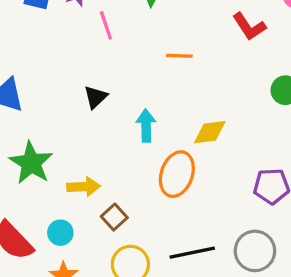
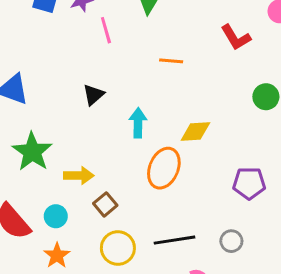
gray circle: (255, 251) -> (231, 241), size x0.6

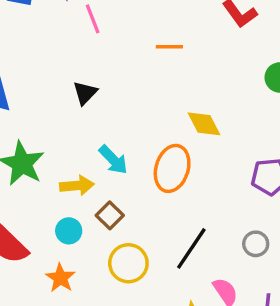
cyan arrow: (138, 123) -> (113, 160), moved, turned 140
yellow diamond: (195, 132) -> (204, 124), turned 72
cyan circle: (56, 216) -> (69, 231), moved
black line: (174, 240) -> (191, 248), turned -42

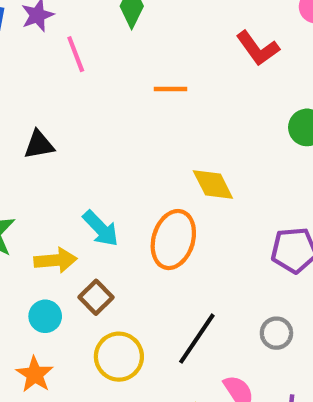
black triangle: (85, 93) -> (39, 145), moved, turned 36

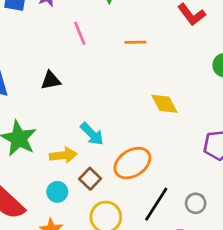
pink line: (76, 54) -> (80, 33), moved
orange ellipse: (173, 240) -> (132, 163), moved, turned 42
gray circle: (276, 333) -> (196, 203), moved

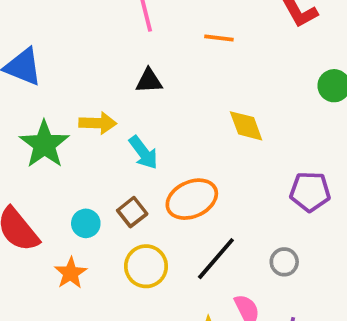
black triangle: (51, 80) -> (149, 81), moved
yellow arrow: (63, 155) -> (98, 123), moved
gray circle: (196, 203) -> (284, 262), moved

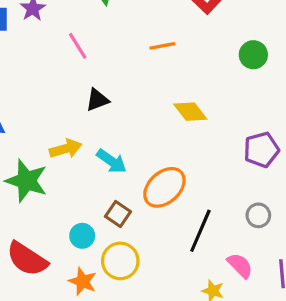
orange line: (219, 38) -> (162, 46), moved
yellow circle: (146, 266) -> (120, 261), moved

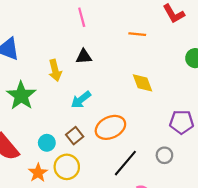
yellow arrow: (66, 149) -> (55, 70), moved, turned 75
cyan arrow: (112, 161) -> (81, 100), turned 90
gray circle: (258, 215) -> (164, 155), moved

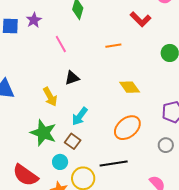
green star: (21, 96) -> (43, 133), moved
orange ellipse: (110, 127) -> (127, 128), moved
brown square: (75, 136) -> (73, 141), moved
black line: (125, 163) -> (114, 164), moved, turned 56

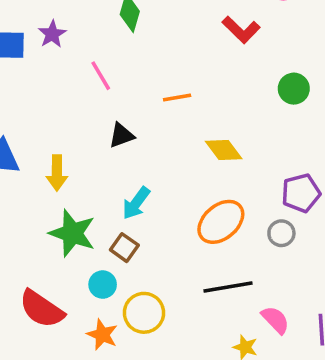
orange line: (113, 46) -> (177, 97), moved
yellow arrow: (50, 97) -> (57, 173), moved, turned 30
gray circle: (166, 145) -> (281, 233), moved
black line: (114, 164) -> (228, 287), moved

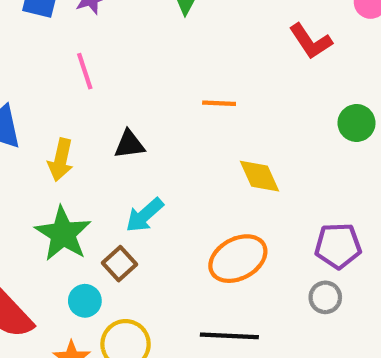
pink line: (101, 76) -> (85, 71), moved
black triangle: (121, 135) -> (129, 144), moved
gray circle: (281, 233) -> (325, 297), moved

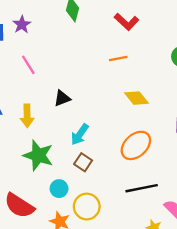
red L-shape: (311, 41) -> (126, 22), moved
orange line: (219, 103) -> (118, 59), moved
brown square: (120, 264) -> (83, 162), moved

